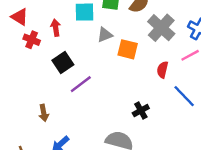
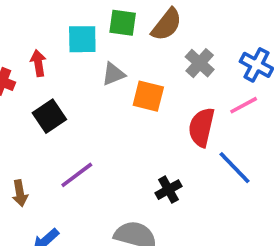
gray cross: (161, 28) -> (200, 63), size x0.7
red semicircle: (162, 70) -> (201, 127), size x1.5
purple line: (81, 84) -> (77, 175), moved

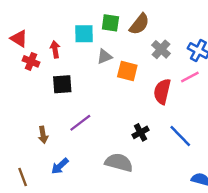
black square: (49, 116) -> (62, 84), turned 30
blue line: (234, 168) -> (180, 136), moved

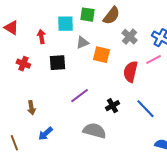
red cross: (31, 61) -> (23, 64), moved
black square: (62, 84) -> (57, 63), moved
purple line: (80, 123) -> (79, 96), moved

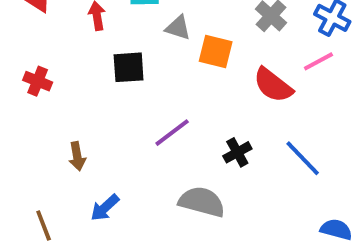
gray triangle: (82, 43) -> (178, 28), turned 40
red cross: (23, 64) -> (38, 81), moved
red semicircle: (131, 72) -> (273, 85), turned -65

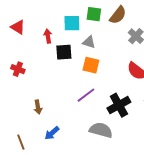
orange square: (216, 51) -> (91, 65), moved
black square: (129, 67) -> (64, 52), moved
black cross: (237, 152) -> (119, 105), size x1.6

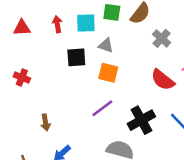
red triangle: (18, 27) -> (22, 28), turned -35
red arrow: (48, 36) -> (57, 24), moved

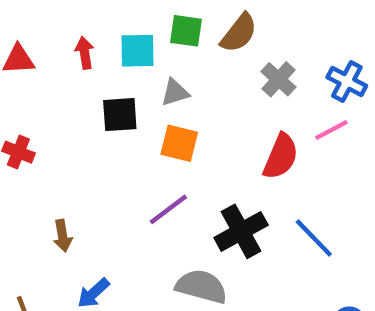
gray triangle: (106, 46) -> (175, 93), turned -35
red semicircle: (163, 80) -> (281, 156), turned -105

